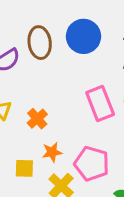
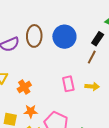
pink rectangle: (100, 104) -> (68, 84), size x0.7

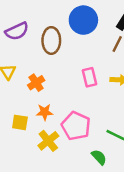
brown ellipse: (34, 36) -> (51, 40), moved

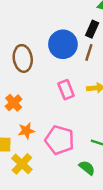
blue circle: (83, 20) -> (63, 44), moved
yellow cross: (48, 141) -> (22, 164), moved

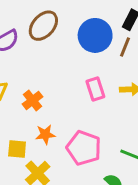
brown ellipse: (23, 58) -> (43, 26), moved, turned 45

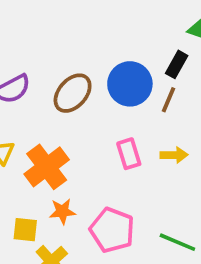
brown ellipse: (43, 26) -> (73, 93), moved
orange cross: (32, 100) -> (47, 167), size x1.6

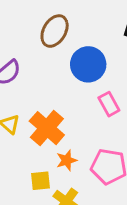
blue circle: (130, 84) -> (88, 64), moved
brown ellipse: (73, 93) -> (55, 31), moved

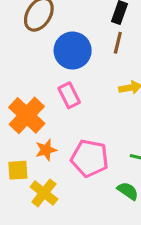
pink rectangle: (109, 104) -> (69, 95), moved

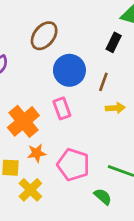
brown line: (118, 43) -> (103, 82), moved

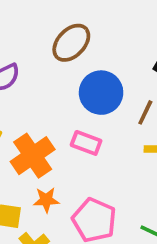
pink rectangle: (62, 108) -> (86, 143), turned -55

